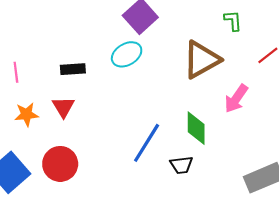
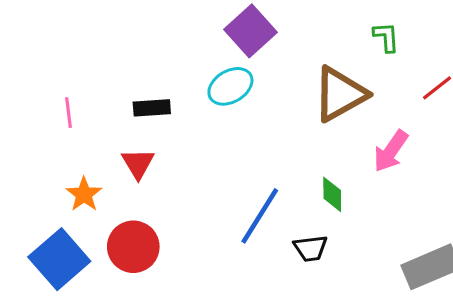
orange star: (26, 114) -> (84, 194), moved, turned -30
green diamond: (196, 128) -> (332, 194), size x0.7

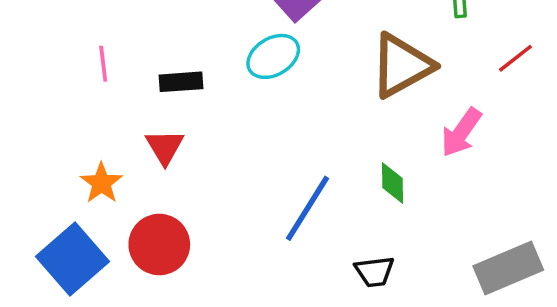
pink line: (69, 113) -> (103, 64), moved
black trapezoid: (311, 248) -> (374, 272), moved

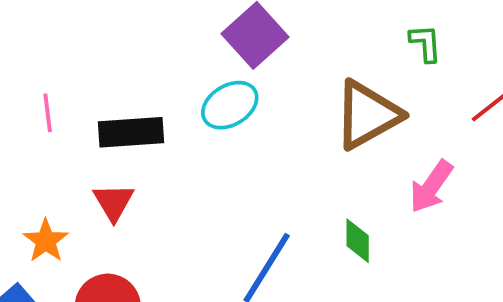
black rectangle: (181, 82) -> (131, 132), size x1.4

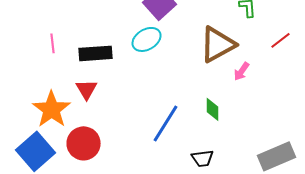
pink arrow: (431, 186) -> (242, 71), moved, size x0.7
orange star: (46, 241) -> (52, 109), size x1.6

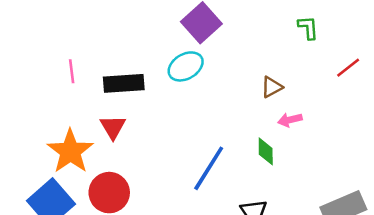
brown triangle: (218, 44) -> (272, 87), moved, size x0.5
pink arrow: (242, 71) -> (290, 120), moved, turned 42

